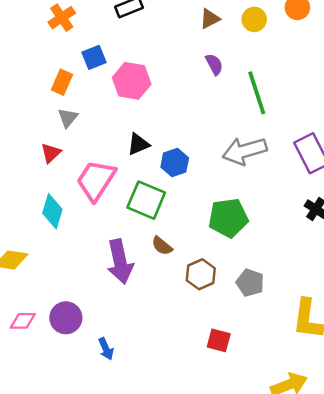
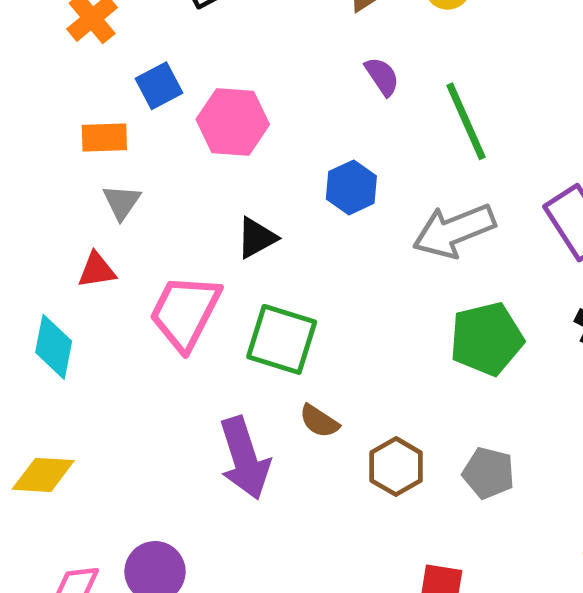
orange rectangle: (62, 82) -> (104, 137), turned 70
red triangle: (51, 153) -> (97, 270), turned 40
blue hexagon: (175, 162) -> (351, 187), moved
cyan diamond: (52, 211) -> (54, 347), moved
green pentagon: (228, 218) -> (487, 339), moved

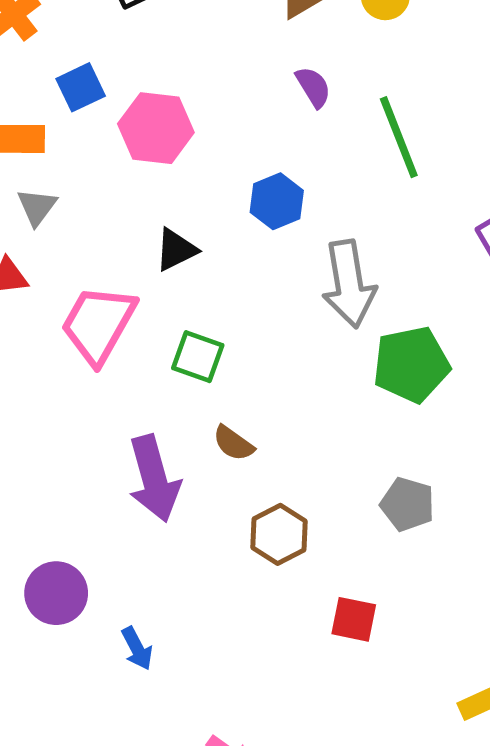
gray arrow: (454, 231) -> (349, 284), moved, turned -80
green square: (282, 339) -> (198, 357), size x0.7
brown hexagon: (396, 467) -> (279, 534), moved

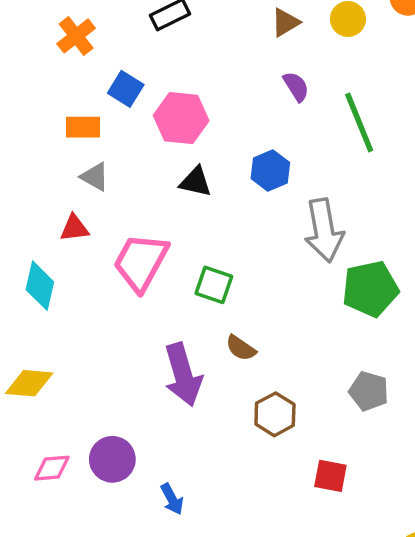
blue square: (81, 87) -> (126, 89), turned -32
gray triangle: (37, 207) -> (95, 177), turned -36
black triangle: (176, 250) -> (196, 182), moved, turned 40

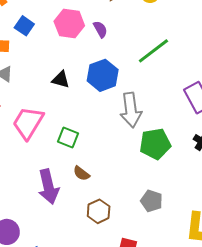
purple semicircle: (296, 86) -> (100, 29), moved
pink hexagon: (181, 118) -> (69, 23), moved
green line: (359, 122) -> (153, 51), turned 72
blue hexagon: (270, 170) -> (103, 75), size x1.4

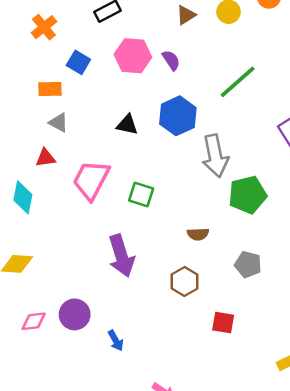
brown semicircle: (81, 173) -> (198, 234), moved, turned -36

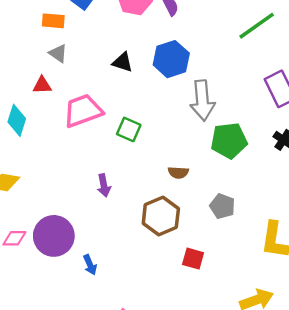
green line: (238, 82) -> (257, 26), moved
pink trapezoid: (91, 180) -> (83, 111), turned 36
purple arrow: (121, 256) -> (104, 185), size x0.6
brown hexagon: (185, 282) -> (161, 216), size x1.4
purple circle: (75, 314) -> (54, 236), size x1.4

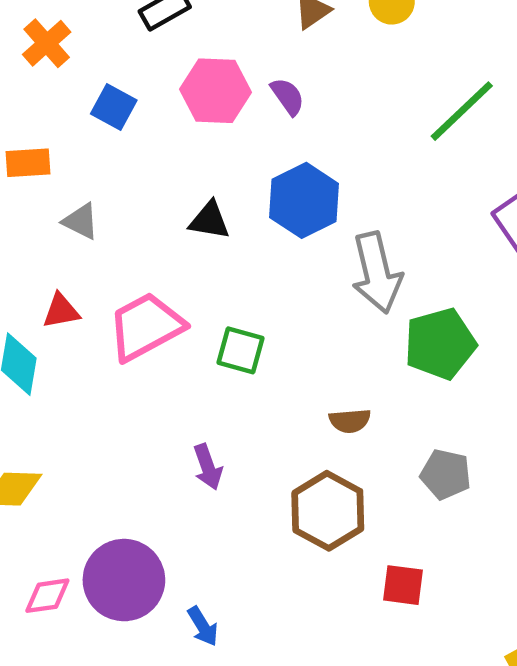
orange rectangle: (53, 21) -> (28, 163), moved
red triangle: (42, 85) -> (61, 311), moved

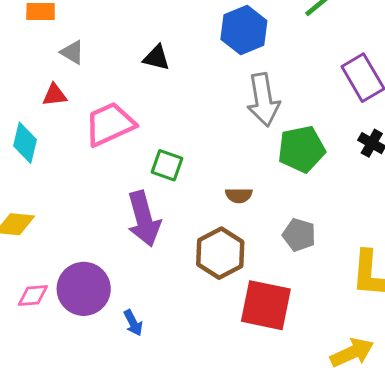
blue hexagon: (304, 200) -> (244, 30), moved
red triangle: (61, 311) -> (55, 95), moved
green square: (240, 350) -> (167, 165), moved
purple arrow: (208, 467) -> (144, 219), size x1.8
red square: (403, 585) -> (266, 305), size x1.8

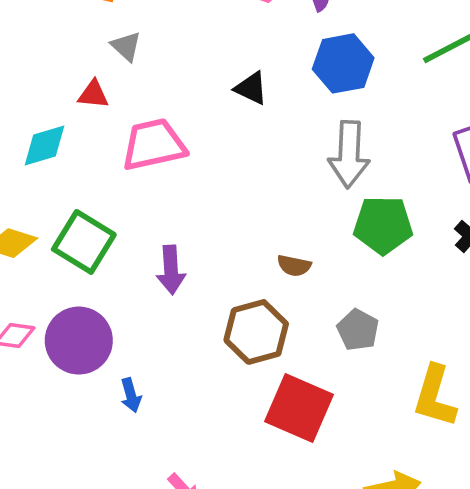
black triangle: (157, 58) -> (251, 88), moved
cyan diamond: (25, 143) -> (45, 145), turned 48
green square: (167, 165) -> (84, 242), moved, size x1.5
purple arrow: (144, 219) -> (171, 270), size x0.7

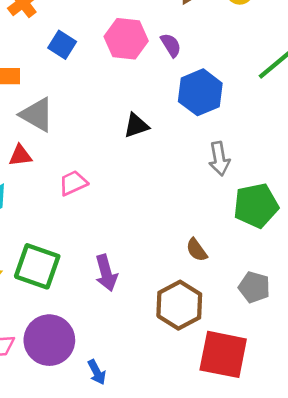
gray triangle: (126, 46) -> (37, 115), size x1.5
black triangle: (251, 88) -> (136, 126), turned -32
pink trapezoid: (154, 145) -> (73, 183), size x0.6
gray arrow: (349, 154) -> (219, 159), size x0.7
brown semicircle: (294, 266) -> (197, 250), turned 55

